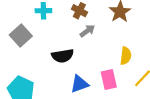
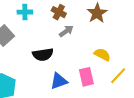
yellow semicircle: (126, 56) -> (102, 55), turned -70

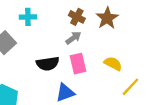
brown cross: (59, 12) -> (77, 17), moved
pink rectangle: (86, 77) -> (78, 64), moved

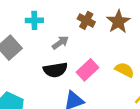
gray arrow: (73, 38) -> (60, 43), moved
pink rectangle: (78, 64) -> (87, 70), turned 60

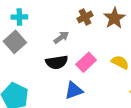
cyan cross: (34, 20) -> (19, 17), moved
brown cross: (86, 20) -> (85, 17), turned 35

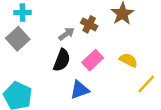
brown cross: (85, 17) -> (89, 24), moved, turned -35
black semicircle: (57, 62) -> (62, 60), turned -60

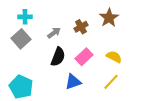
brown cross: (89, 24) -> (81, 27), turned 32
gray arrow: (67, 34) -> (54, 33), moved
yellow line: (146, 84) -> (111, 82), moved

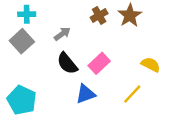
brown cross: (81, 27) -> (99, 15), moved
black semicircle: (58, 57) -> (67, 63), turned 120
yellow semicircle: (114, 57) -> (151, 65), moved

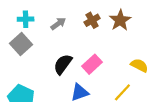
gray arrow: (62, 34) -> (58, 24), moved
black semicircle: (67, 63) -> (63, 64), turned 75

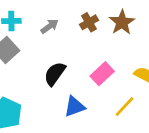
pink rectangle: (92, 64) -> (102, 74), moved

